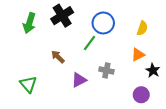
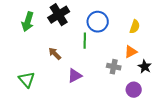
green line: (90, 43) -> (85, 41), turned -35
gray cross: (106, 70) -> (114, 67), moved

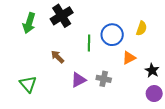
blue circle: (98, 22) -> (112, 35), moved
orange triangle: (131, 52) -> (129, 58), moved
gray cross: (114, 67) -> (104, 79), moved
purple circle: (134, 90) -> (154, 94), moved

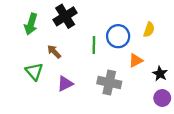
brown arrow: (57, 57) -> (54, 52), moved
gray cross: (104, 79) -> (109, 83), size x1.5
purple triangle: (78, 80) -> (65, 84), moved
green triangle: (28, 84) -> (34, 72), moved

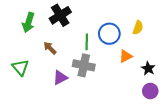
green triangle: (34, 72) -> (20, 67), moved
gray cross: (109, 83) -> (84, 65), moved

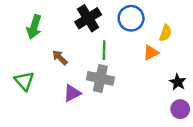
black cross: (60, 15) -> (88, 18), moved
blue circle: (109, 34) -> (131, 18), moved
orange triangle: (126, 56) -> (151, 53), moved

